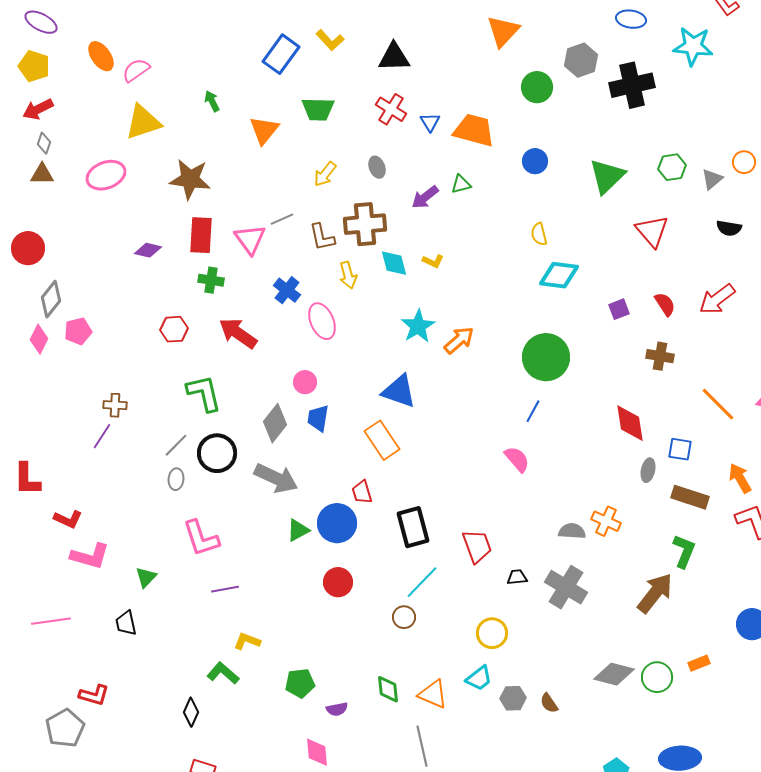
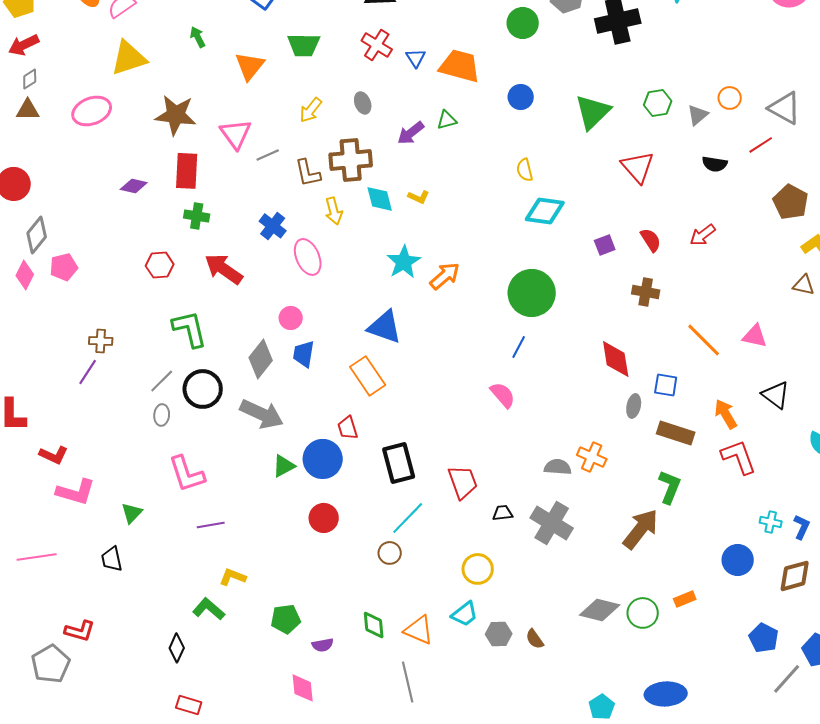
gray diamond: (44, 143) -> (30, 79), turned 40
pink triangle: (250, 239) -> (236, 134), moved
red arrow: (717, 299) -> (703, 235), size x0.7

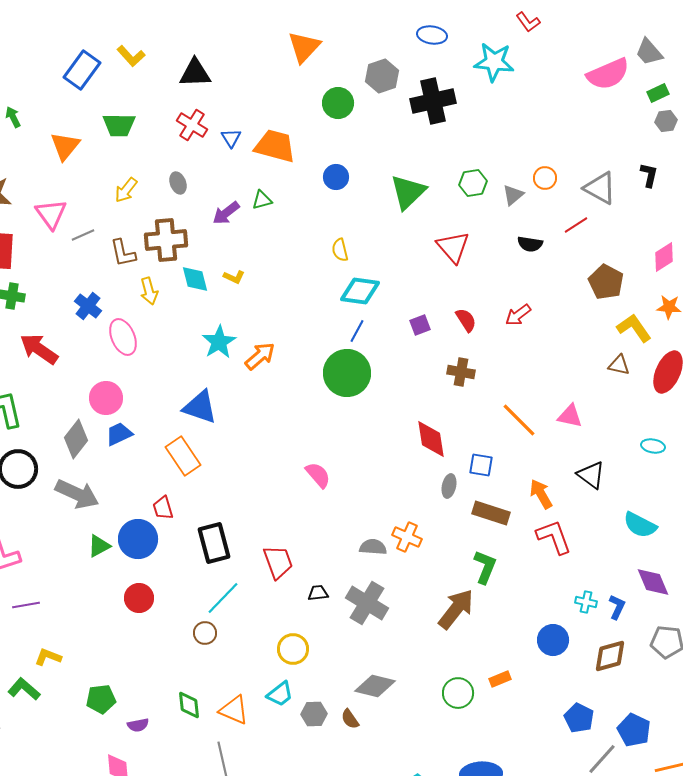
pink circle: (291, 318) -> (106, 398), size x1.4
blue line: (519, 347) -> (357, 331), moved
blue trapezoid: (304, 354) -> (119, 434), turned 56
gray diamond: (600, 610) -> (375, 686), moved

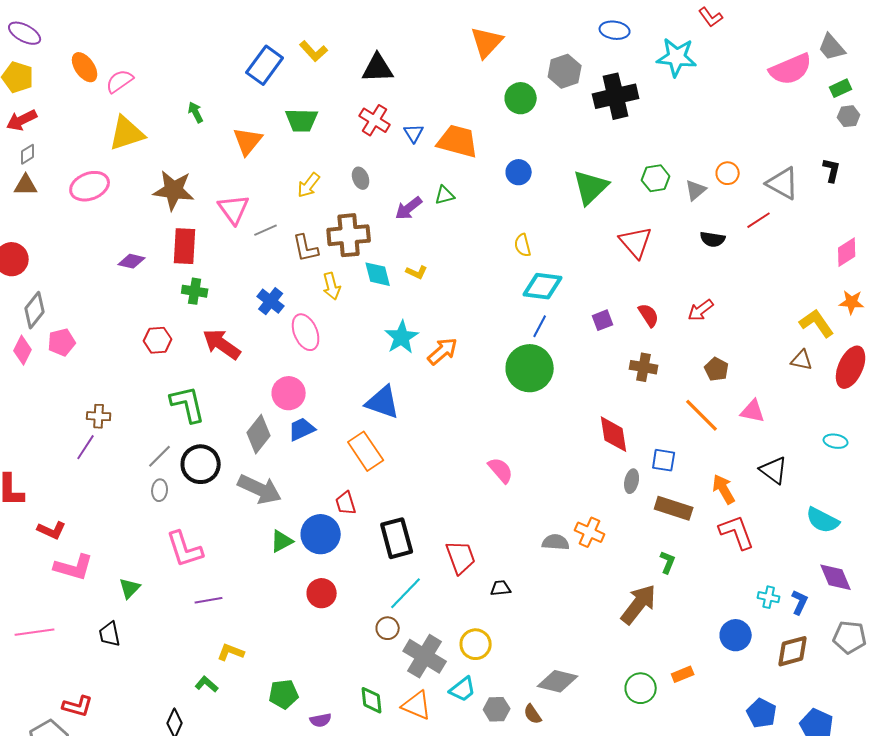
brown pentagon: (606, 282) -> (717, 369), moved, size x0.7
green L-shape: (485, 567) -> (668, 562), size x0.7
gray cross: (367, 603) -> (425, 656), moved
green L-shape: (24, 689) -> (207, 684), size x0.7

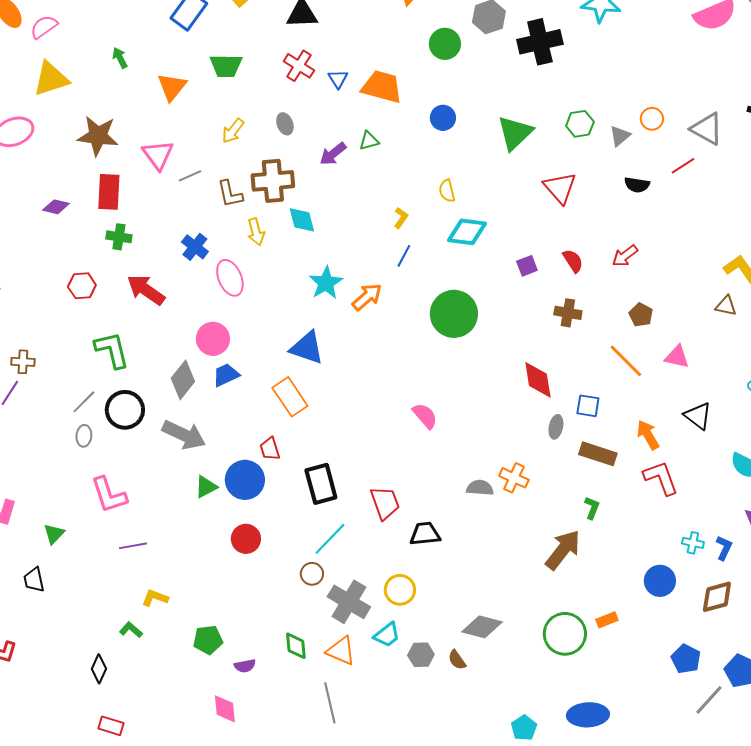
yellow L-shape: (417, 272) -> (401, 218), moved, turned -80
blue line: (540, 326) -> (404, 256), moved
black trapezoid: (501, 588) -> (425, 534), size x1.5
green circle: (641, 688) -> (565, 634), size x1.4

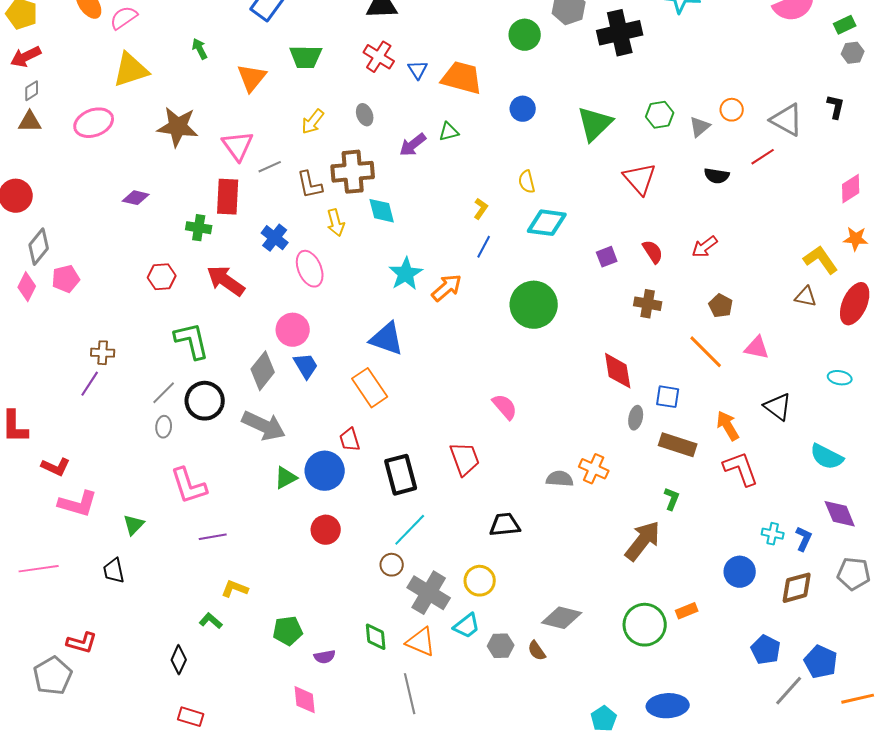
red rectangle: (109, 192) -> (228, 197), moved
blue trapezoid: (226, 375) -> (306, 366), turned 84
red trapezoid: (385, 503) -> (465, 459), moved

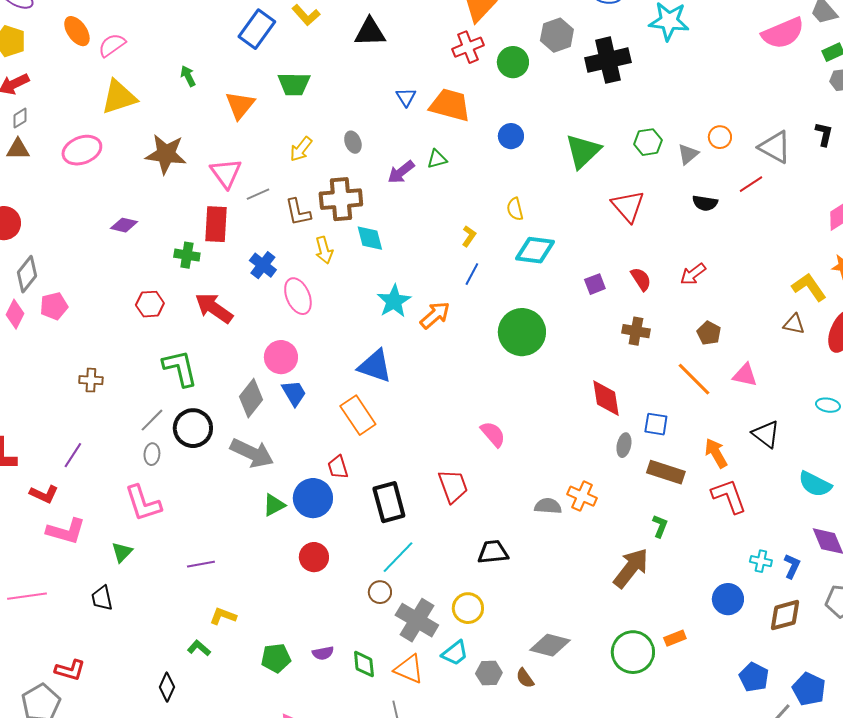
red cross: (379, 57) -> (468, 47), moved, turned 36
purple line: (90, 384) -> (73, 455), moved
pink L-shape: (189, 486) -> (143, 503), moved
purple semicircle: (325, 657) -> (323, 653), moved

